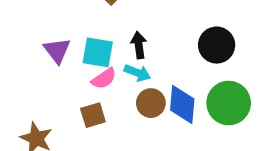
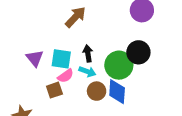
green circle: (229, 103) -> (119, 65), moved
brown square: (93, 115) -> (54, 90), moved

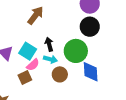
black circle: (138, 52) -> (90, 27), moved
cyan square: (61, 59) -> (28, 51), turned 30
blue diamond: (117, 92) -> (91, 72), moved

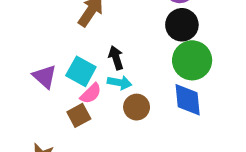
green circle: (76, 51) -> (192, 60), moved

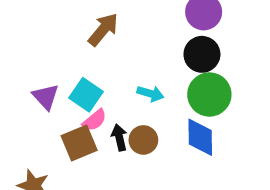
black arrow: (116, 58) -> (119, 137), moved
cyan arrow: (120, 83) -> (150, 94), moved
brown square: (79, 115) -> (79, 143), size x1.4

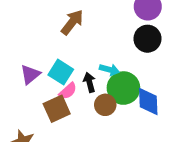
green circle: (209, 94) -> (123, 88), moved
purple triangle: (46, 97) -> (30, 74), turned 35
black arrow: (119, 137) -> (89, 82), moved

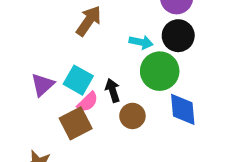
cyan arrow: (109, 70) -> (141, 42), moved
green circle: (123, 88) -> (160, 71), moved

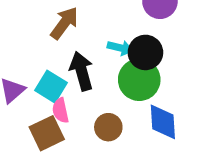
black circle: (178, 36) -> (145, 52), moved
black arrow: (113, 90) -> (82, 71), moved, size x1.5
pink semicircle: (88, 102) -> (61, 111), turned 120

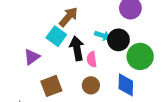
green circle: (139, 80) -> (140, 56), moved
cyan square: (51, 87) -> (56, 36), moved
pink semicircle: (61, 111) -> (92, 59), moved

